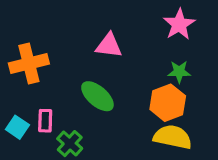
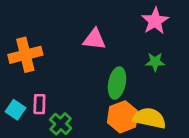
green ellipse: (97, 96) -> (117, 83), moved, turned 60
orange hexagon: (168, 103) -> (123, 117), moved

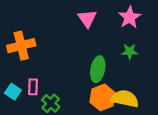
pink triangle: (94, 39) -> (87, 19), moved, turned 48

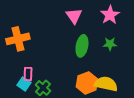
green ellipse: (98, 69) -> (82, 46), moved
cyan square: (13, 92) -> (24, 84), moved

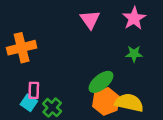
green ellipse: (82, 46) -> (101, 82), moved, turned 40

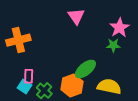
pink star: (134, 18) -> (120, 28), moved
orange hexagon: (106, 101) -> (72, 86), moved

